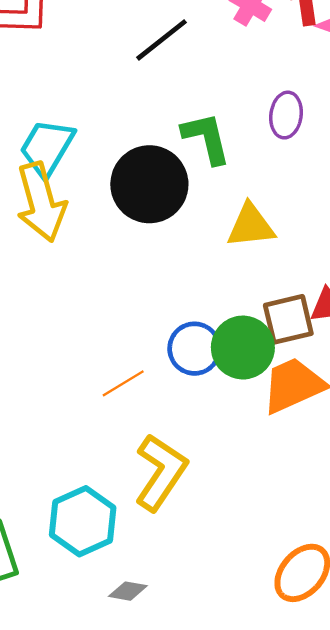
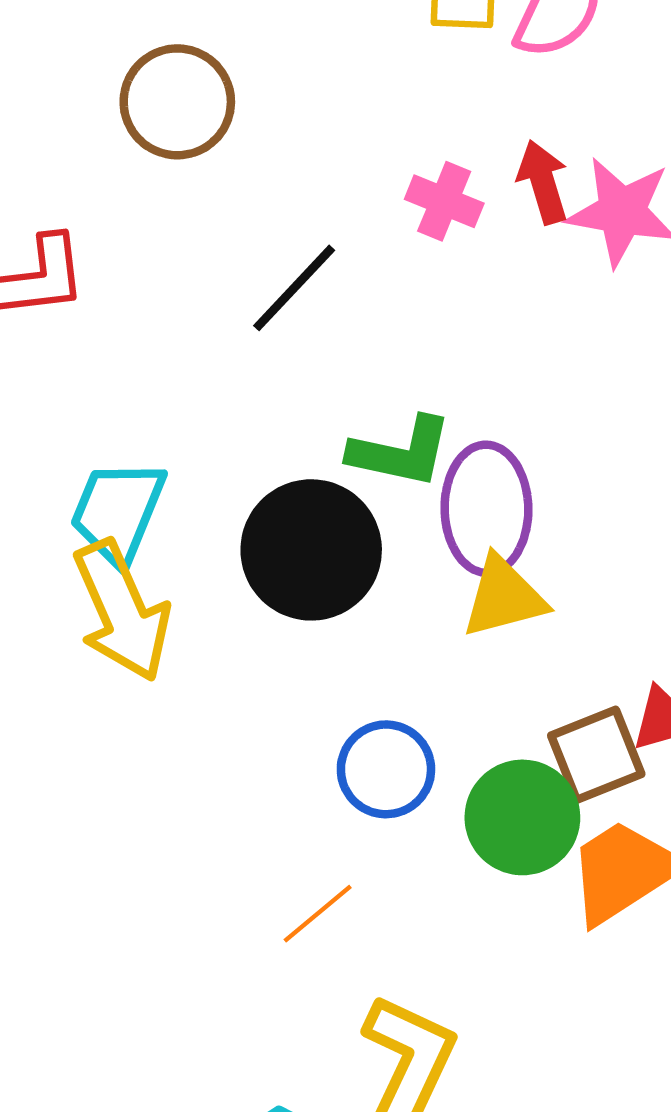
purple ellipse: (286, 115) -> (486, 509), moved, size x1.5
green L-shape: (206, 138) -> (401, 452), turned 124
blue circle: (194, 349) -> (386, 769), moved

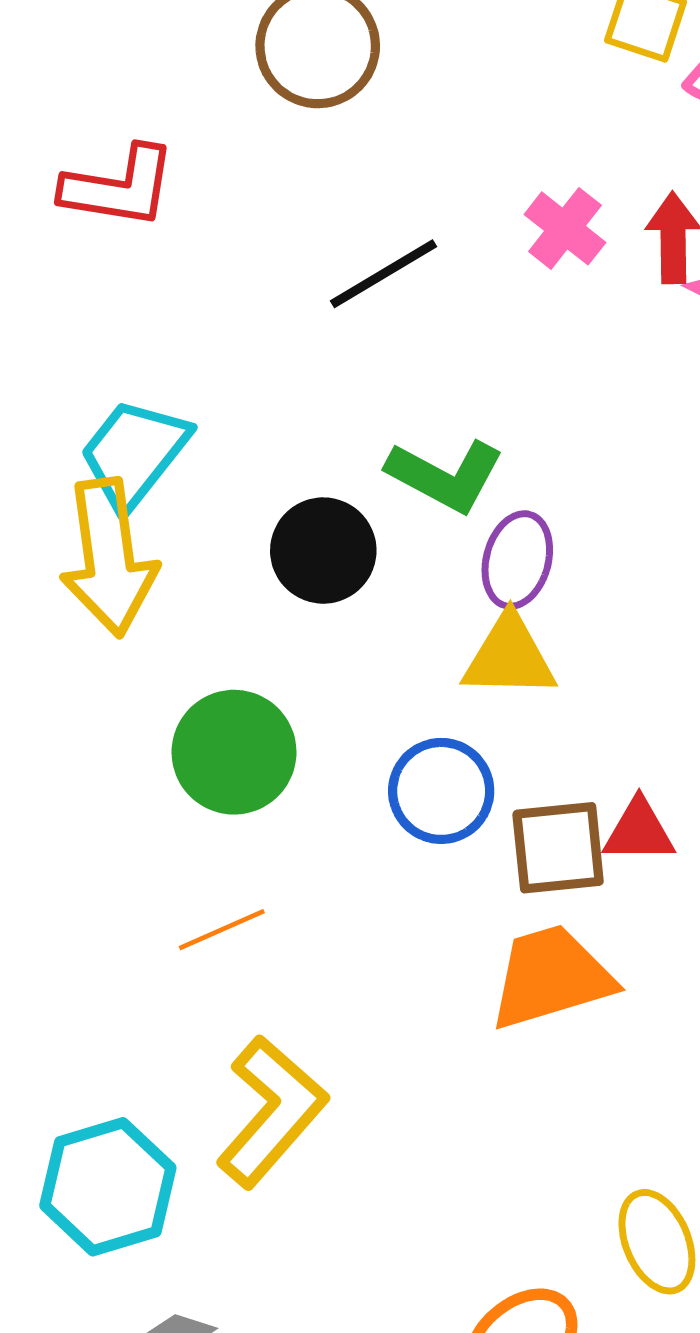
purple ellipse: (486, 509) -> (517, 560), size x0.7
black circle: (311, 550) -> (323, 551), size x0.7
blue circle: (386, 769) -> (441, 791), moved
green circle: (522, 817) -> (234, 752), moved

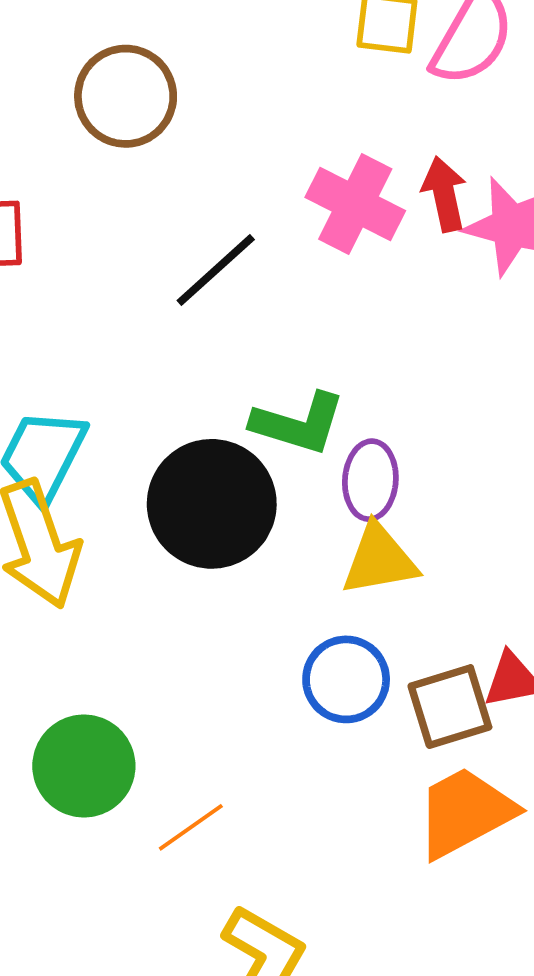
pink cross: (565, 228) -> (355, 204), size x1.4
black circle: (323, 551) -> (212, 504), size x1.5
green circle: (234, 752) -> (84, 766), moved

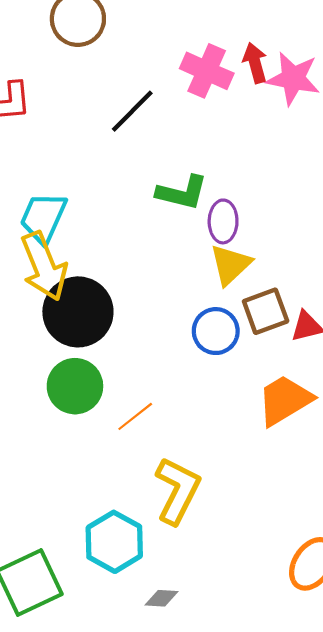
black circle: (212, 504) -> (78, 312), moved
yellow triangle: (379, 560) -> (230, 265), turned -30
brown square: (450, 707) -> (266, 311), moved

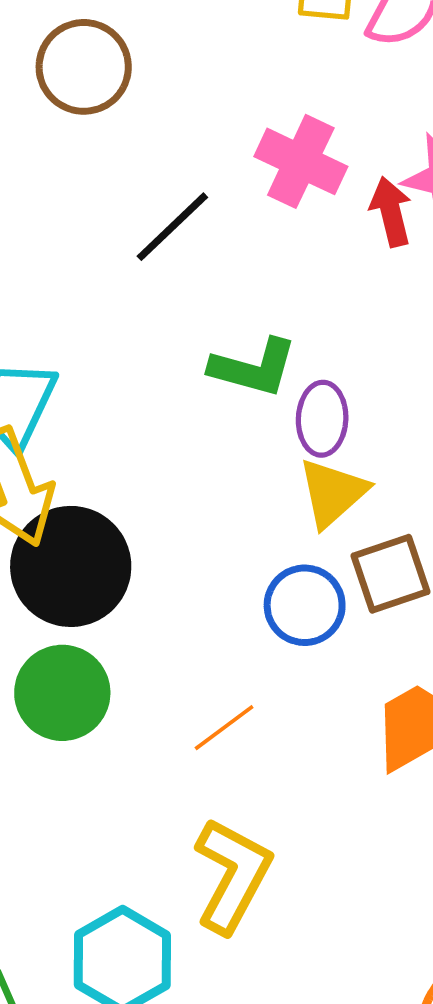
red arrow: (255, 63) -> (391, 212), moved
orange line: (135, 416) -> (224, 728), moved

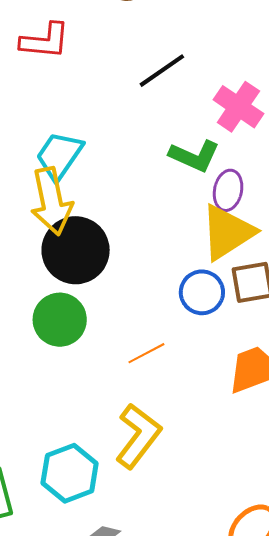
pink cross: (301, 161) -> (238, 107), moved
yellow triangle: (333, 493) -> (227, 232), size x1.4

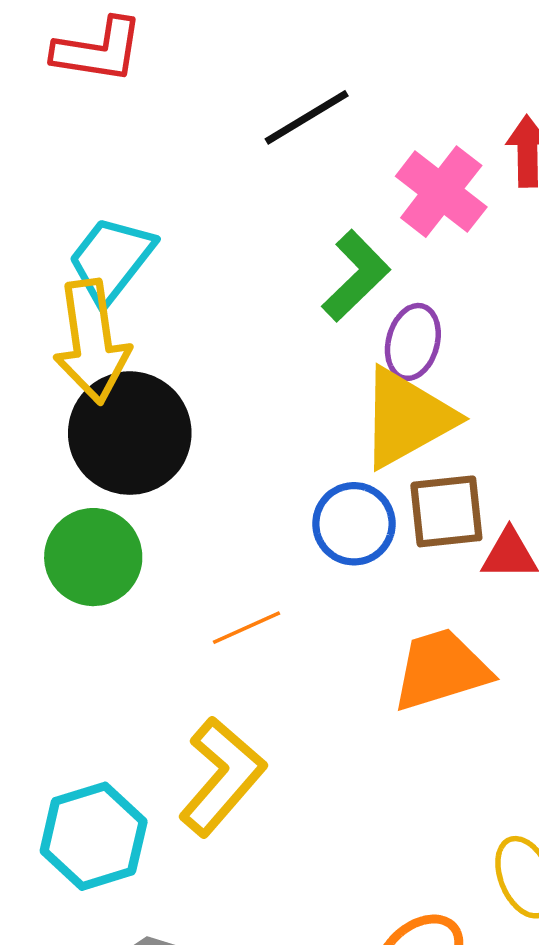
green L-shape: (194, 156) -> (356, 276), turned -72

